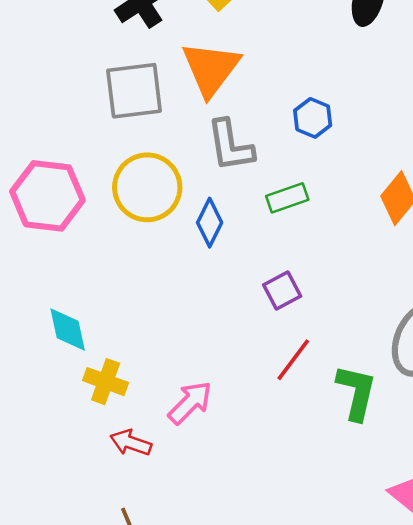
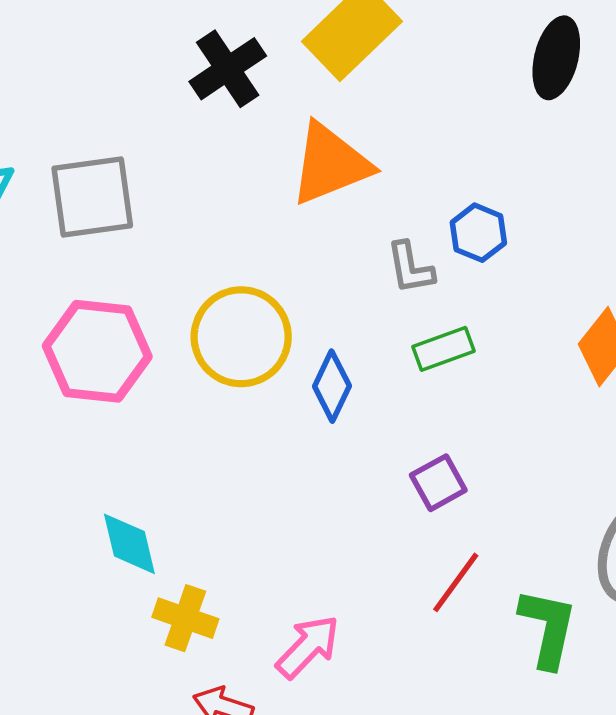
orange triangle: (211, 69) -> (330, 164), turned 32
gray square: (134, 91) -> (92, 197), moved
gray L-shape: (230, 146) -> (410, 268), moved, size x0.7

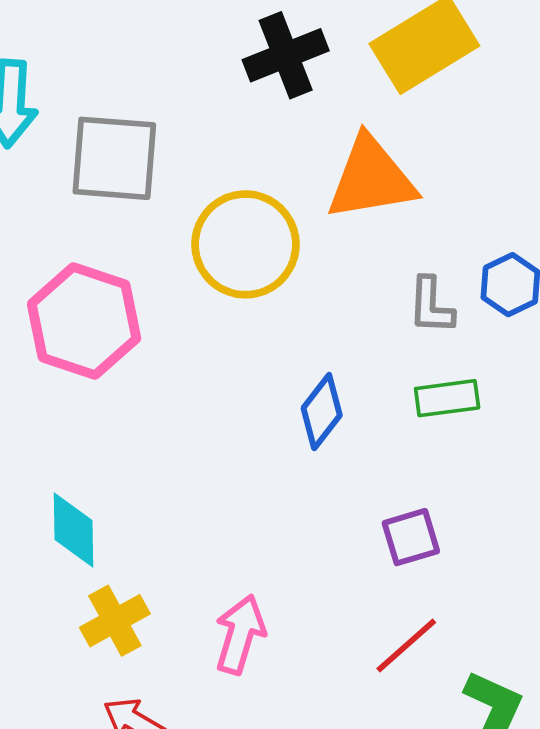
yellow circle: (241, 337) -> (245, 244), moved
yellow cross: (185, 618) -> (115, 621), turned 30
pink arrow: (308, 647) -> (240, 634), moved, turned -40

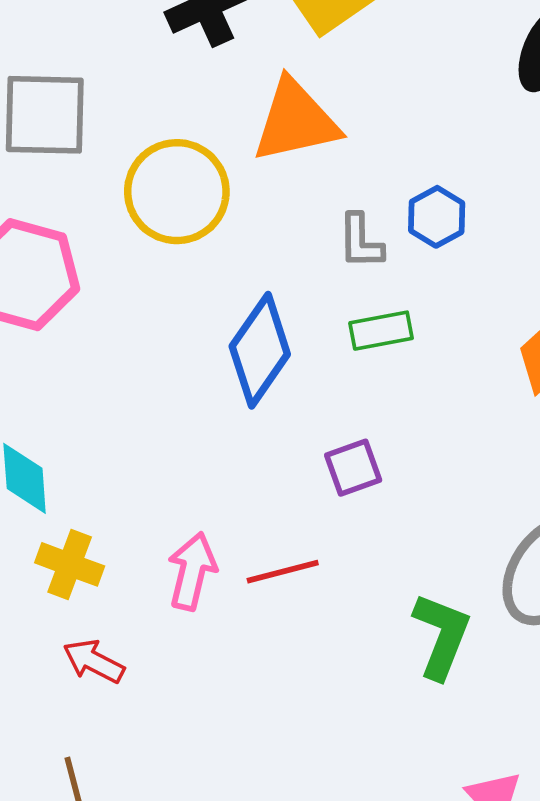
blue diamond: (322, 412) -> (260, 350), size x1.5
yellow cross: (115, 621) -> (70, 564), turned -38
red line: (406, 646) -> (283, 572), moved, turned 30

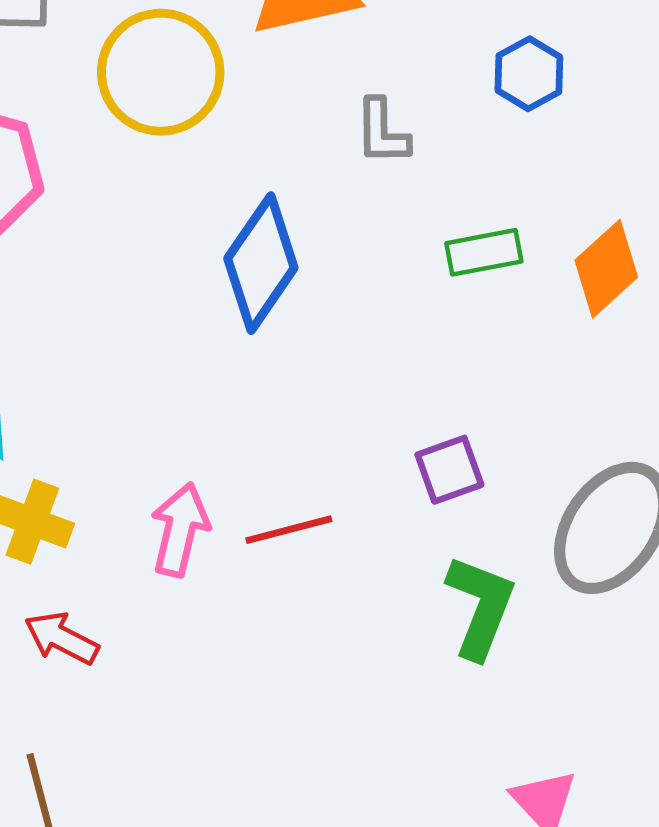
blue hexagon: (437, 217) -> (529, 74), moved
green rectangle: (381, 331) -> (484, 252), moved
purple square: (353, 468) -> (449, 470), moved

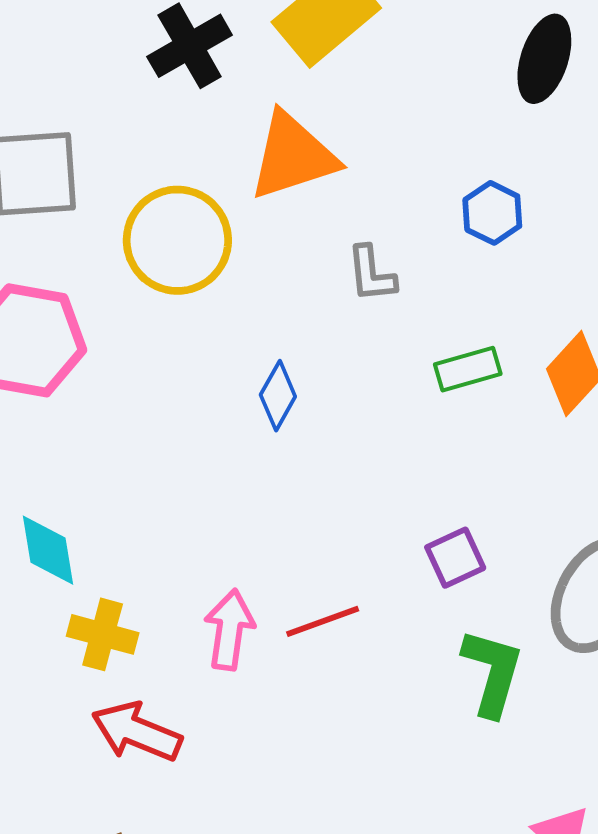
blue diamond: (261, 263) -> (278, 396), size x0.6
red arrow: (61, 638) -> (137, 732), size x1.4

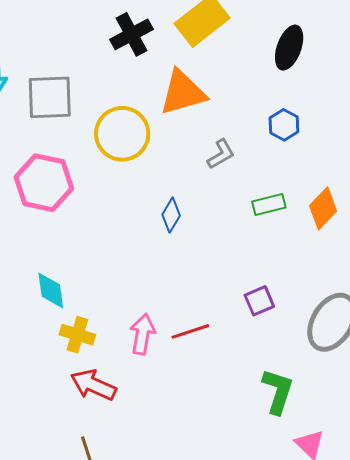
black ellipse: (544, 59) -> (289, 48), moved
gray L-shape: (371, 274) -> (221, 154), turned -116
green L-shape: (492, 672) -> (278, 391), moved

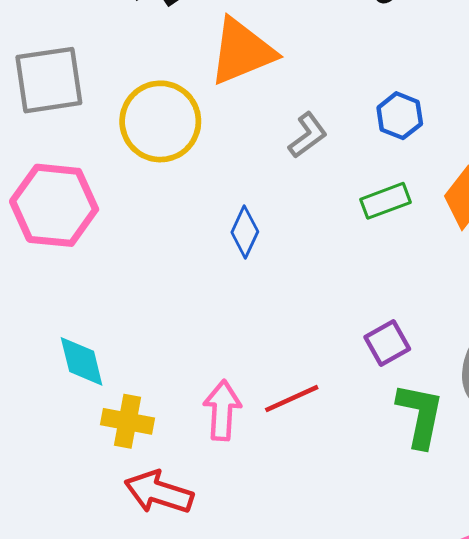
blue hexagon: (284, 125) -> (400, 116), moved
green L-shape: (278, 391) -> (420, 415), moved

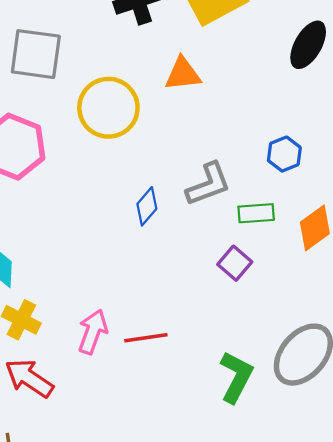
orange triangle: (242, 52) -> (183, 74), size x0.7
gray L-shape: (308, 135) -> (208, 184), moved, size x1.4
purple square: (387, 343) -> (235, 263), moved, turned -36

